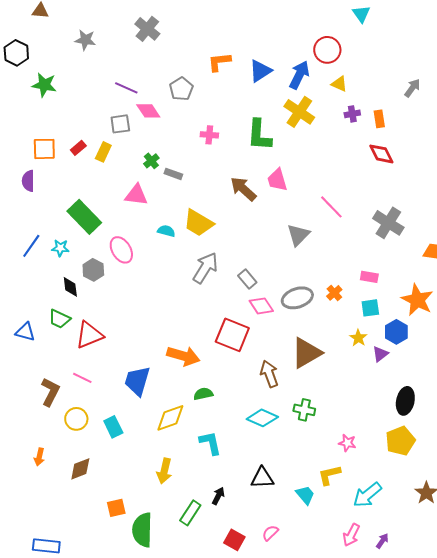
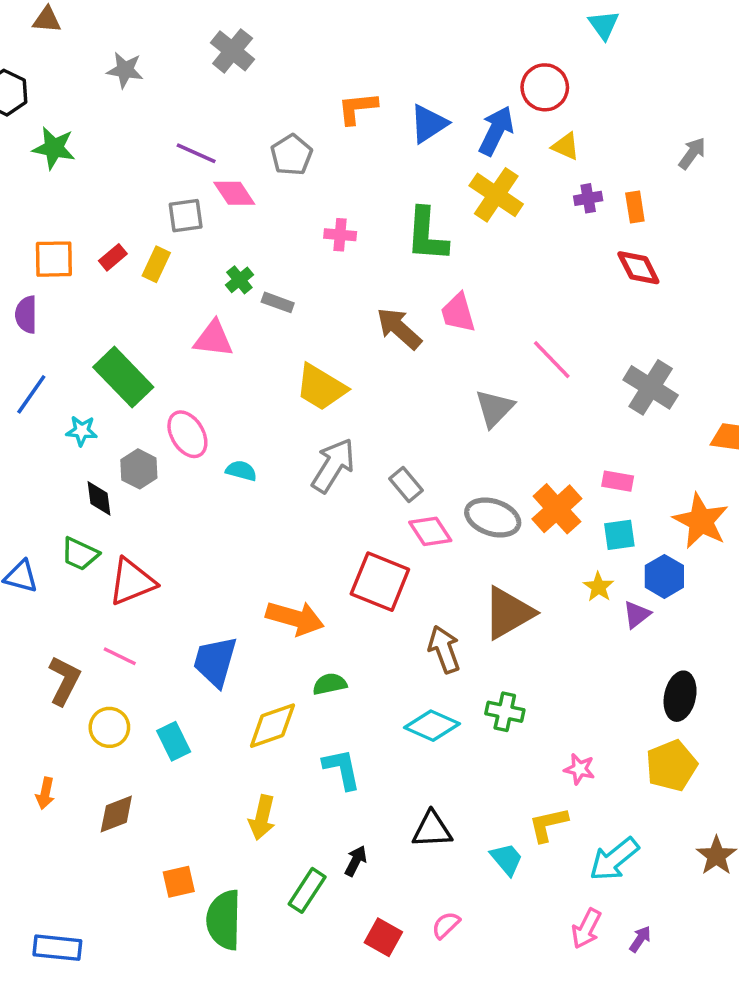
cyan semicircle: (166, 231) -> (241, 471), moved
blue line: (31, 246) -> (31, 394), moved
orange cross: (334, 293) -> (557, 509), size x1.8
gray ellipse: (297, 298) -> (493, 518), turned 36

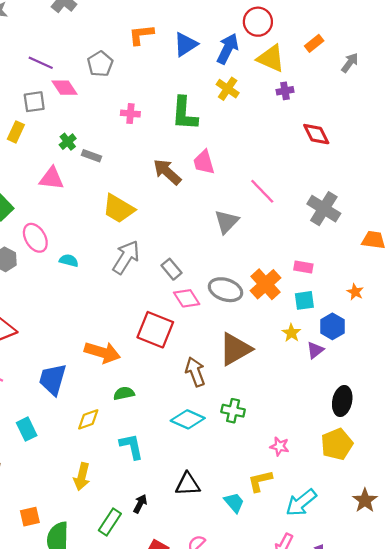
yellow triangle: (566, 146) -> (271, 58), size x1.6
yellow cross: (496, 195) -> (228, 89), size x0.7
orange rectangle: (635, 207) -> (314, 43), moved, turned 60
orange star: (701, 521) -> (355, 292), size x0.5
yellow diamond: (272, 726) -> (88, 419), size x0.7

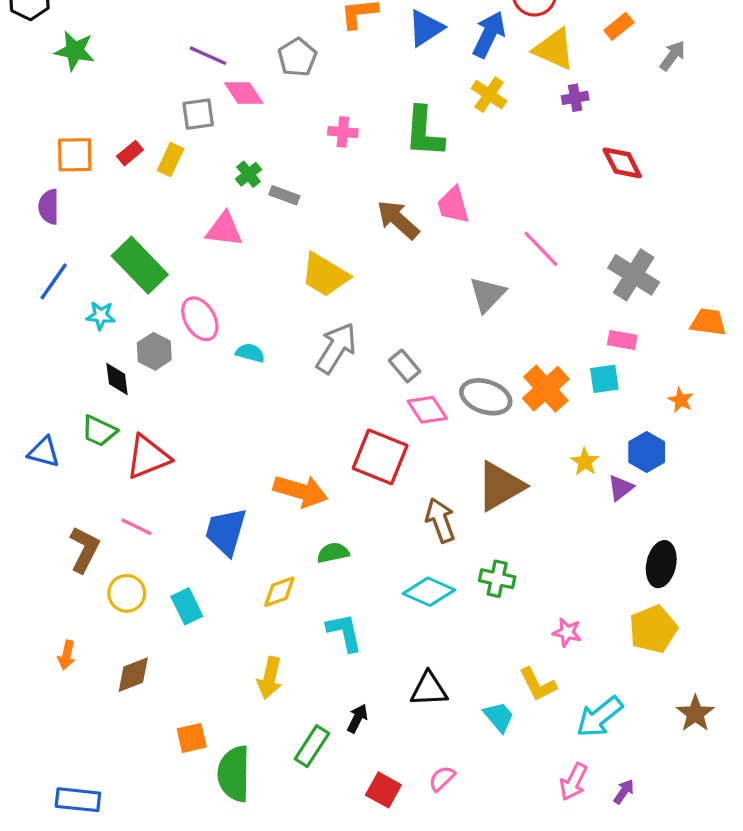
pink rectangle: (303, 267) -> (622, 340), moved
cyan square: (304, 300) -> (604, 379), moved
yellow L-shape: (260, 481) -> (538, 684), turned -104

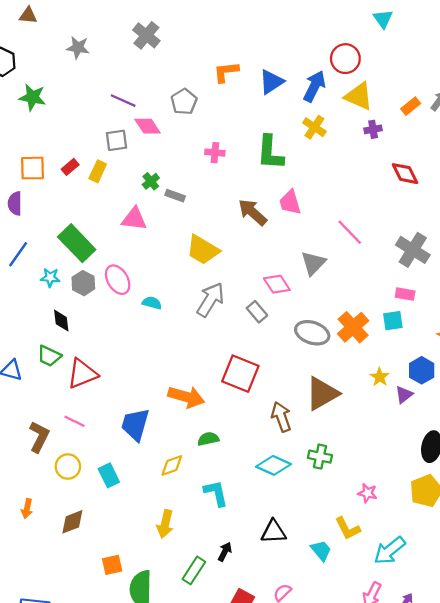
orange rectangle: (619, 26) -> (411, 106), moved
gray hexagon: (154, 351) -> (83, 283), moved
pink diamond: (427, 410) -> (277, 284), moved

